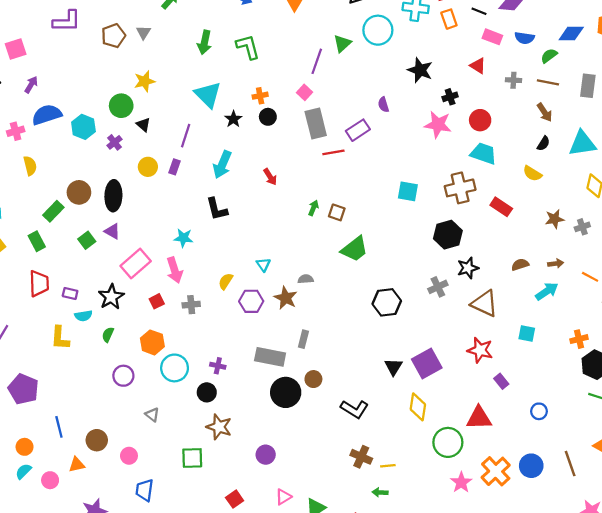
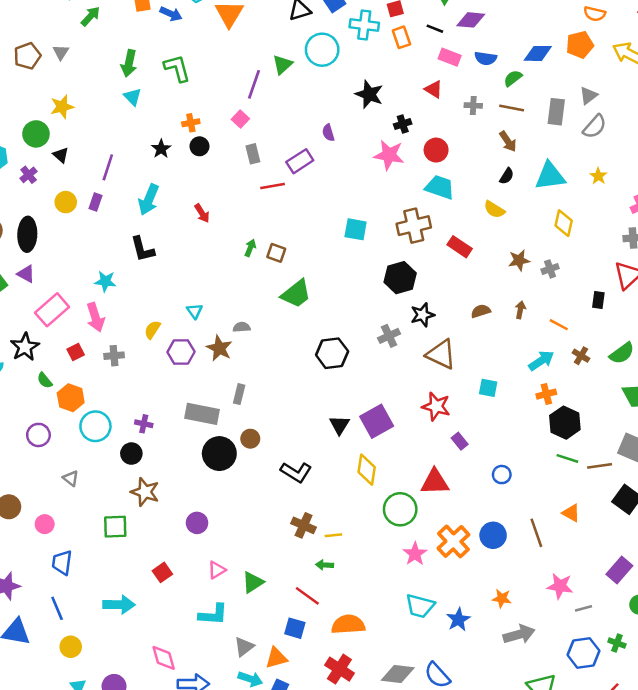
cyan triangle: (208, 95) -> (133, 97), moved, size x0.6
gray rectangle: (316, 123) -> (253, 154), size x0.6
brown arrow: (556, 264) -> (520, 310), turned -72
cyan arrow: (547, 291) -> (541, 361), moved
green semicircle: (108, 335) -> (45, 380), moved, turned -64

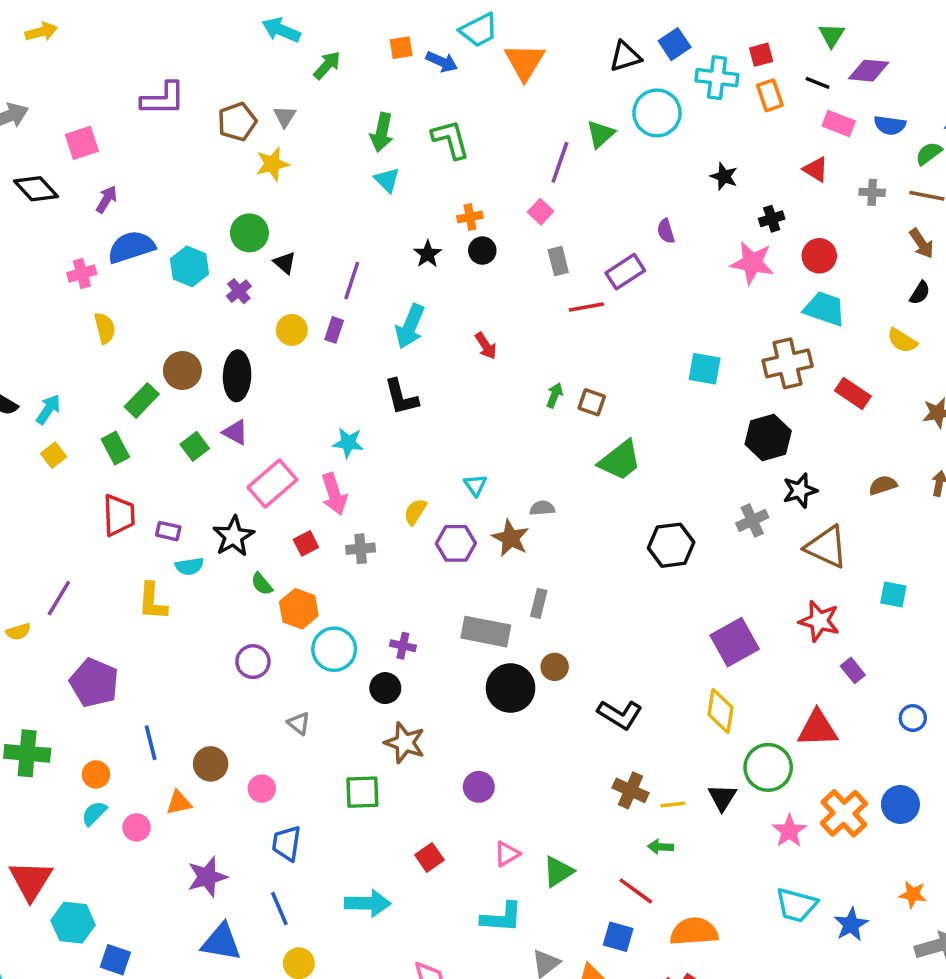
black star: (369, 94) -> (724, 176), size x0.7
yellow star: (62, 107) -> (272, 164), moved
black triangle: (339, 425) -> (722, 797), moved

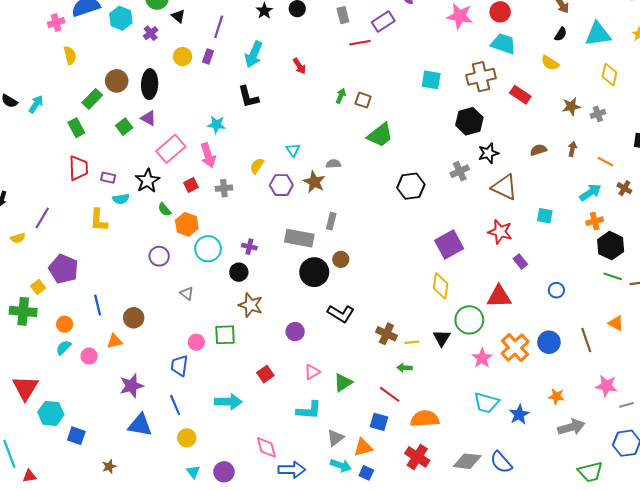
yellow square: (54, 455) -> (38, 287), moved
black L-shape: (620, 715) -> (341, 314), moved
pink circle: (262, 789) -> (196, 342), moved

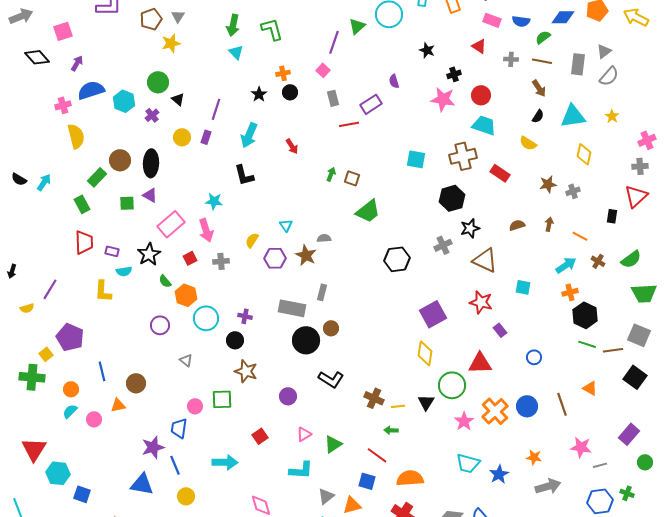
yellow semicircle: (70, 55) -> (76, 136), size x1.4
green square: (124, 127) -> (127, 203), turned 35
purple star: (132, 386) -> (153, 447), moved

